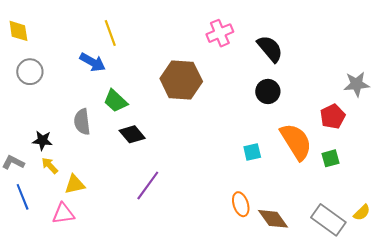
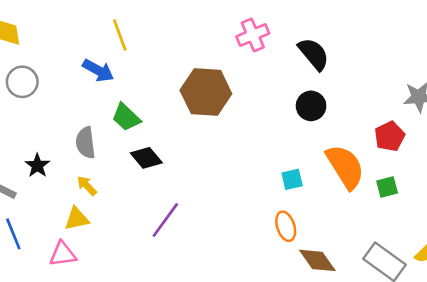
black star: (42, 141) -> (37, 165), turned 30
yellow arrow: (50, 166) -> (87, 186), moved
orange ellipse: (241, 204) -> (286, 226), moved

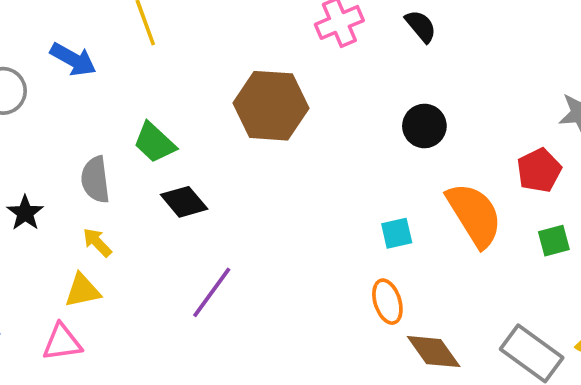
black semicircle: (314, 54) -> (421, 26), moved, size x0.7
blue arrow: (98, 70) -> (73, 59), moved
green square: (387, 187) -> (554, 241), moved

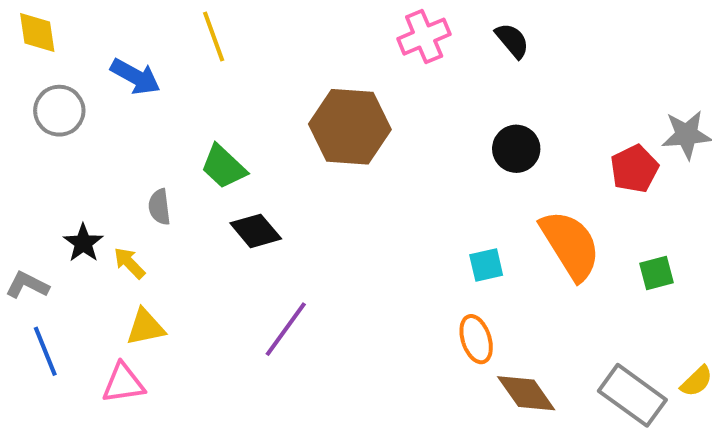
red pentagon: (539, 170) -> (634, 169), moved
gray semicircle: (95, 180) -> (159, 207), size x0.7
yellow arrow: (97, 242) -> (129, 263), moved

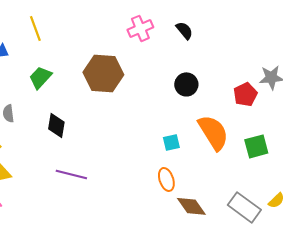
green trapezoid: (224, 167) -> (40, 77), moved, turned 90
black diamond: (256, 231) -> (56, 125), turned 50
green square: (656, 273) -> (256, 146), size x1.4
purple line: (286, 329) -> (71, 174), turned 68

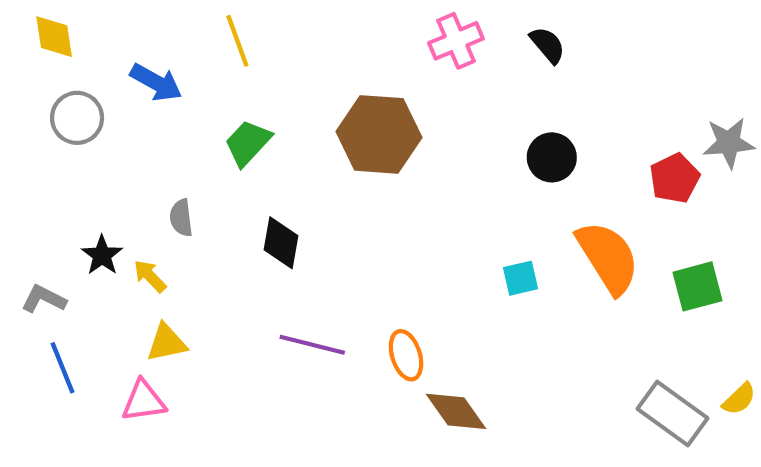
orange ellipse: (166, 179) -> (406, 355), moved
brown diamond: (191, 206) -> (456, 411), moved

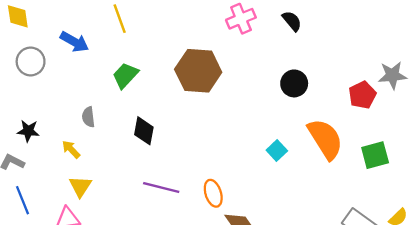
black star: (102, 255) -> (28, 131), moved, turned -30
cyan square: (521, 278) -> (277, 151), turned -30
yellow triangle: (167, 343) -> (80, 186), turned -45

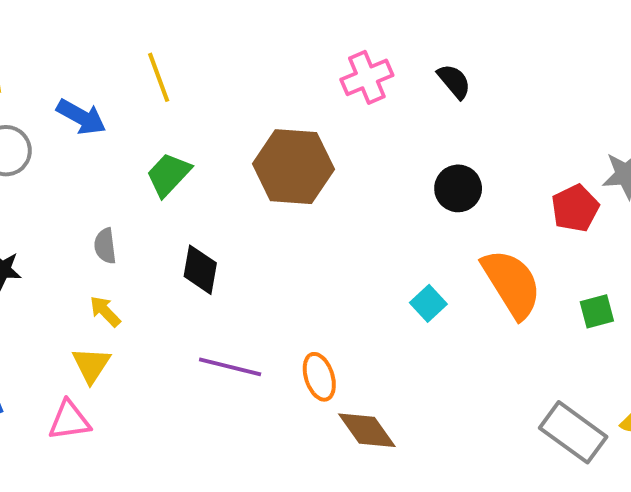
yellow arrow: (71, 149) -> (105, 311), moved
green square: (375, 155) -> (597, 311), size x0.7

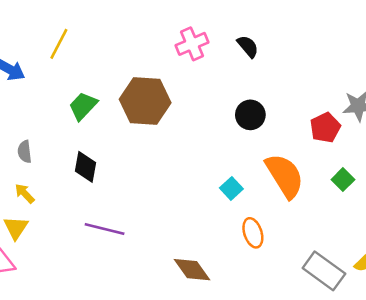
yellow line: (159, 77) -> (59, 44), turned 48
green trapezoid: (169, 175) -> (83, 106), moved
green square: (597, 311) -> (343, 180), moved, turned -30
orange ellipse: (319, 377) -> (253, 233), moved

